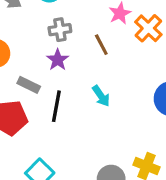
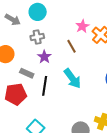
gray cross: (60, 30) -> (37, 37), moved
cyan arrow: (101, 96) -> (72, 78), size x1.5

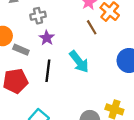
brown line: (71, 46) -> (92, 27), moved
gray rectangle: (27, 73) -> (21, 50), moved

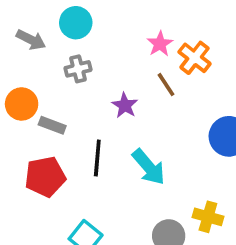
purple star: (47, 38) -> (125, 105), moved
cyan arrow: (79, 62) -> (149, 167), moved

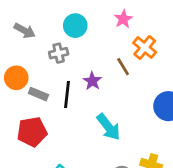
cyan circle: (76, 23) -> (75, 26), moved
pink star: (160, 44) -> (123, 19), moved
black line: (97, 158) -> (67, 94), moved

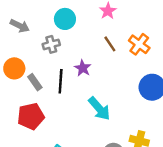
orange cross: (145, 48) -> (139, 44), moved
brown line: (123, 67) -> (110, 44), moved
gray rectangle: (38, 94) -> (35, 82), turned 35

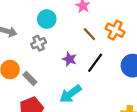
black line: (61, 81) -> (95, 63), moved, turned 42
cyan arrow: (99, 109) -> (70, 94), moved, turned 105

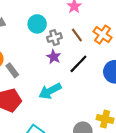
cyan circle: (47, 19) -> (37, 24), moved
gray cross: (39, 43) -> (54, 38), moved

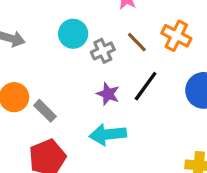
purple star: (54, 57) -> (108, 94), moved
cyan arrow: (50, 91) -> (108, 134), turned 30

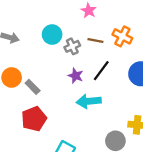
brown line: (137, 42) -> (95, 41), turned -35
cyan arrow: (108, 134) -> (89, 101), moved

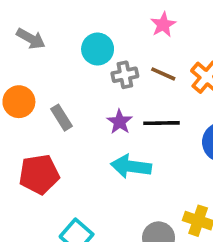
black line: (101, 71) -> (161, 123), turned 40
gray rectangle: (33, 87) -> (62, 118), moved

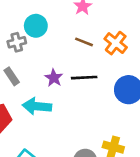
gray cross: (125, 75) -> (17, 42), moved
cyan arrow: (131, 166) -> (37, 106), moved

